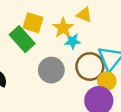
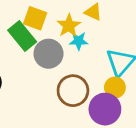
brown circle: (90, 67) -> (73, 91), moved
gray circle: (51, 70) -> (49, 54), moved

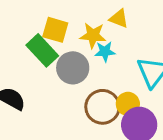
yellow star: (69, 26) -> (93, 35), turned -30
yellow circle: (115, 88) -> (128, 104), moved

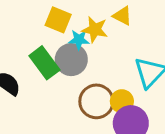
green rectangle: (42, 50) -> (44, 63), moved
cyan star: (105, 52) -> (79, 40), moved

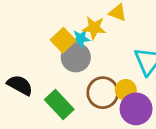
yellow square: (58, 20) -> (63, 40), moved, turned 30
green rectangle: (44, 63) -> (59, 104), moved

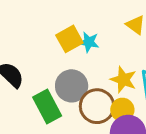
yellow star: (94, 28) -> (123, 80), moved
gray circle: (76, 57) -> (72, 86), moved

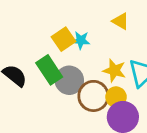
green rectangle: (47, 106) -> (49, 70), moved

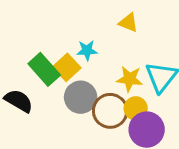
yellow square: (64, 39) -> (67, 67), moved
green rectangle: (49, 70) -> (44, 69), moved

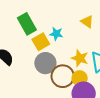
green rectangle: (44, 69) -> (27, 24), moved

